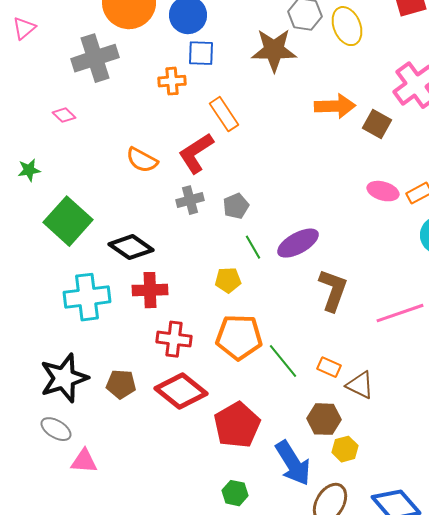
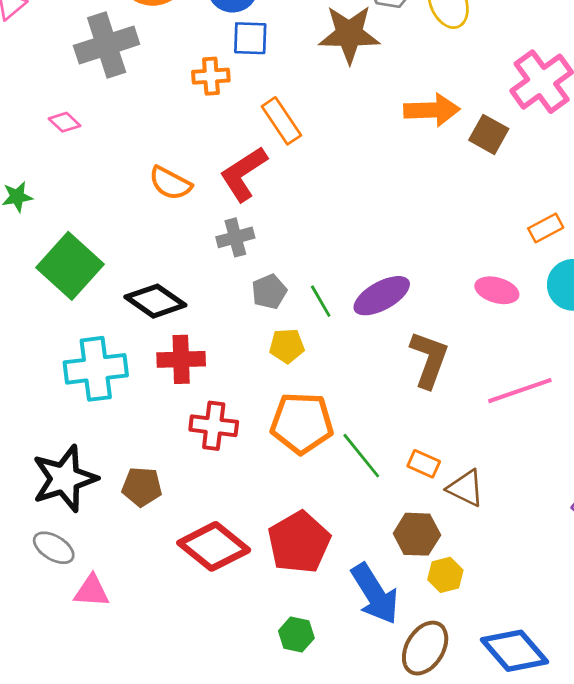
pink ellipse: (383, 191) -> (497, 290), moved
gray pentagon: (236, 206) -> (269, 292), moved
red diamond: (181, 391) -> (214, 546), moved

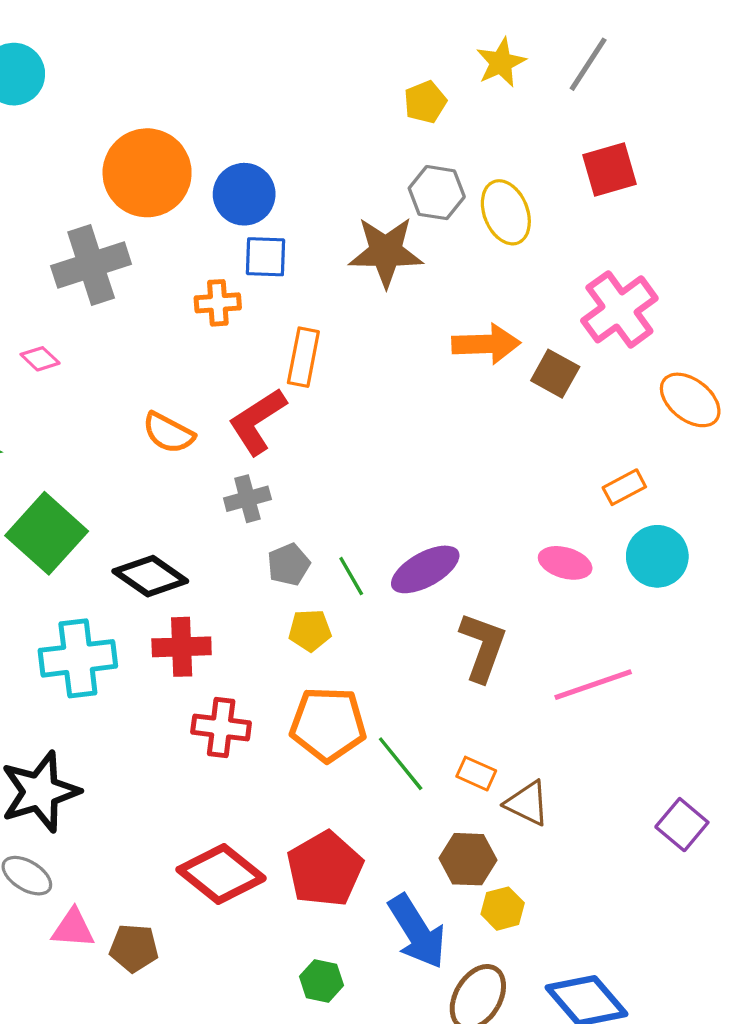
orange rectangle: (281, 121) -> (303, 357), turned 45
brown pentagon: (142, 487) -> (134, 948), moved

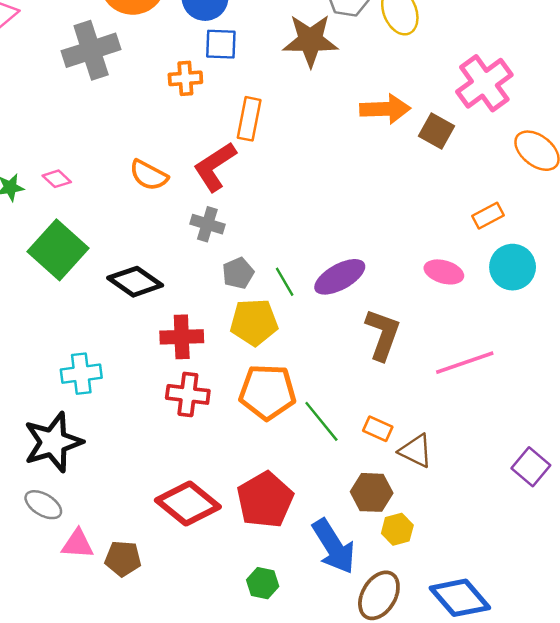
pink diamond: (40, 359) -> (57, 179), moved
gray cross: (247, 499) -> (207, 224), turned 32
yellow pentagon: (310, 630) -> (254, 322), size x1.5
red cross: (182, 647) -> (182, 337), moved
cyan cross: (78, 658) -> (81, 374), moved, size x0.7

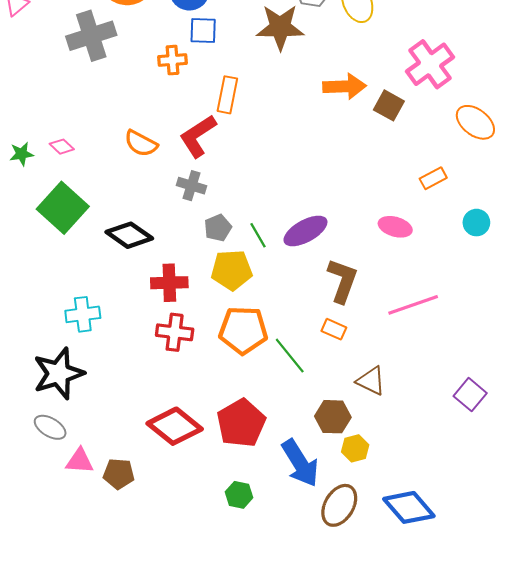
cyan circle: (513, 267) -> (476, 223), moved, size x0.7
orange rectangle: (378, 429) -> (334, 329), moved

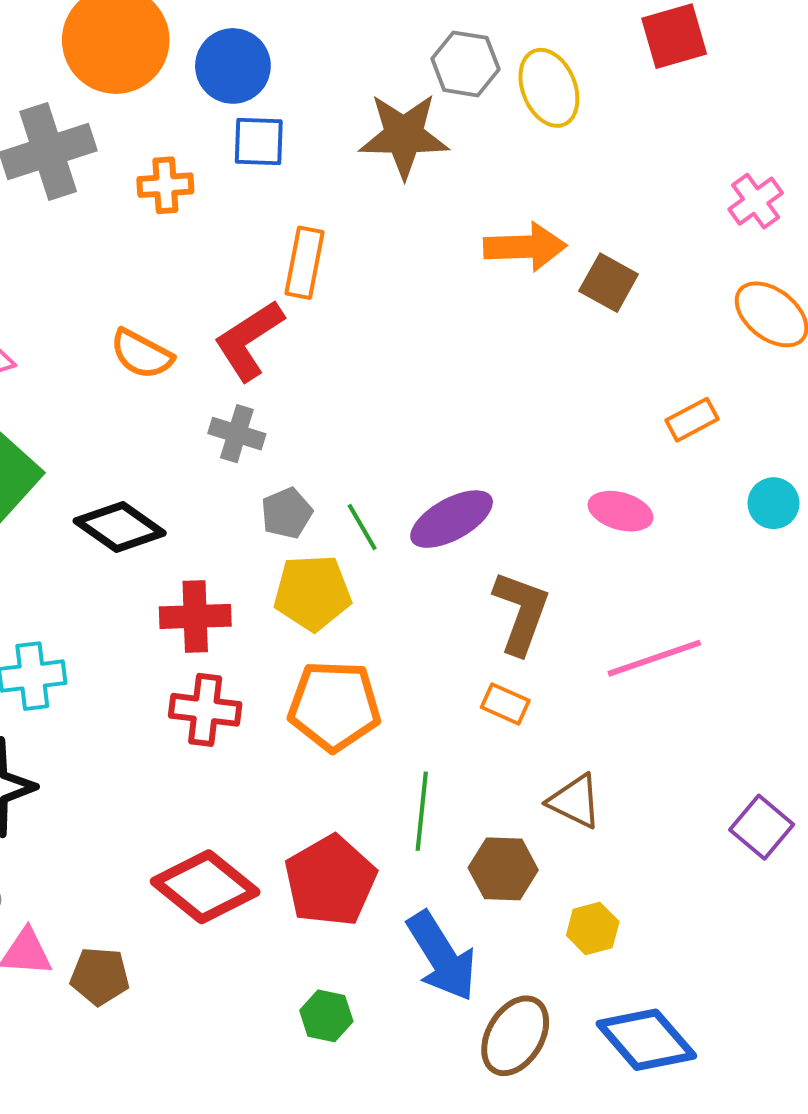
orange cross: (173, 60) -> (165, 185), moved
pink cross: (430, 64) -> (756, 201), moved, size x0.6
green line: (290, 356) -> (422, 811), moved, turned 45
yellow hexagon: (355, 448) -> (593, 928), moved

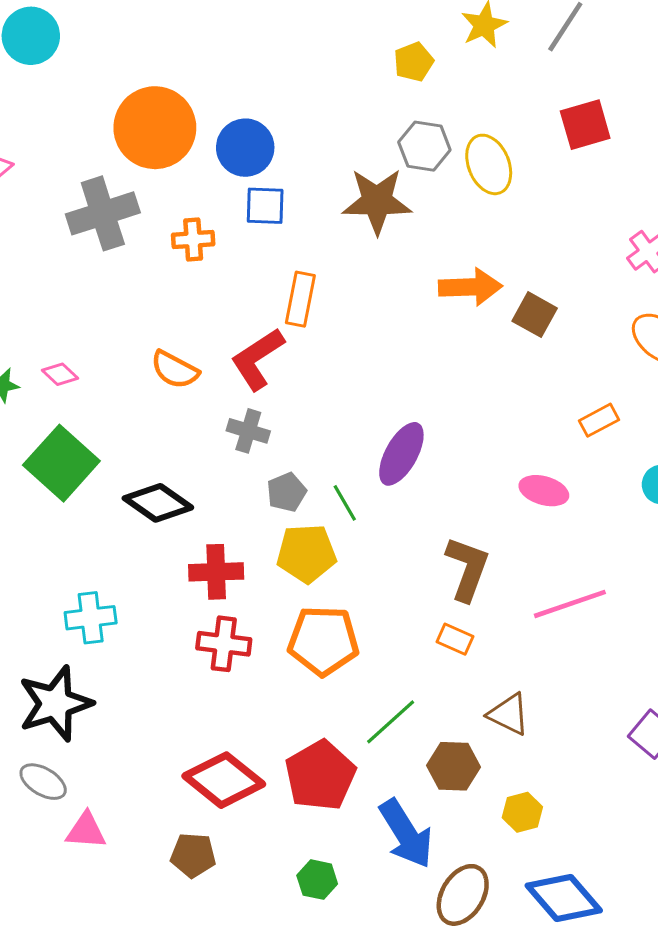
purple ellipse: (452, 519) -> (401, 454), moved, turned -32
green line: (422, 811) -> (391, 722), turned 42
brown pentagon: (100, 976) -> (193, 855), moved

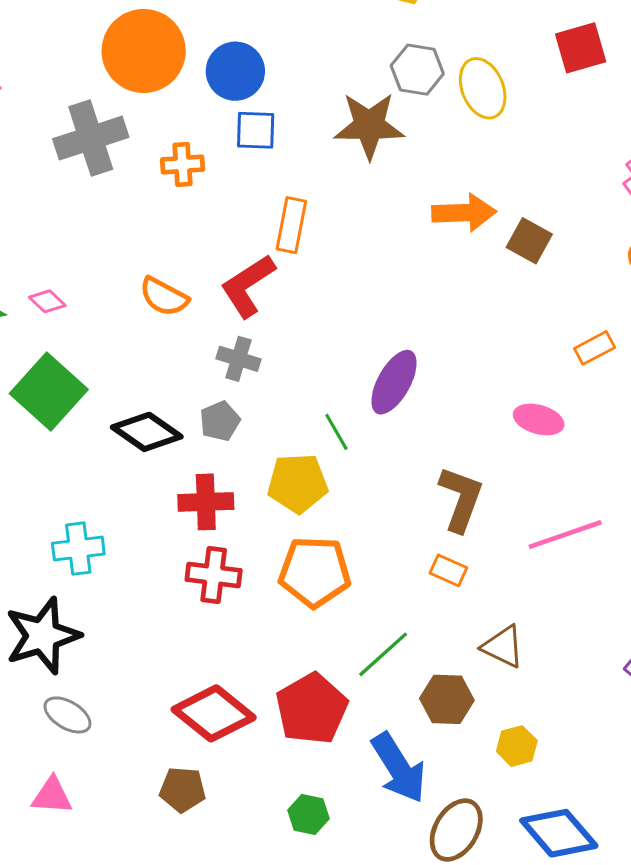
gray pentagon: (287, 492) -> (220, 421), moved
gray ellipse: (43, 782) -> (67, 715), moved
pink triangle: (86, 831) -> (52, 796), moved

